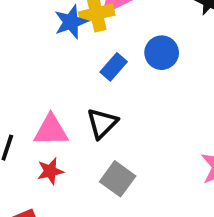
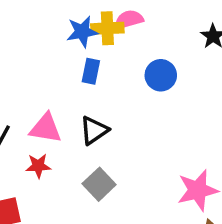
blue rectangle: (114, 67) -> (91, 71), moved, turned -40

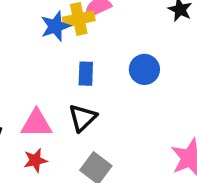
blue rectangle: (91, 71) -> (86, 74), moved
blue circle: (161, 75) -> (144, 69), moved

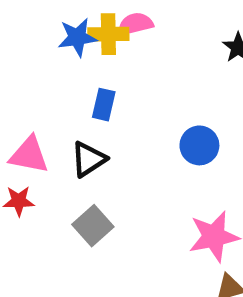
blue circle: (144, 69) -> (199, 145), moved

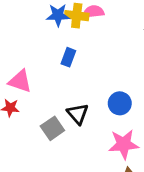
blue circle: (199, 145) -> (120, 103), moved
black triangle: (89, 159) -> (78, 114), moved, turned -45

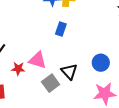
pink triangle: (20, 81) -> (38, 60), moved

